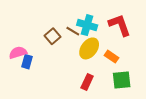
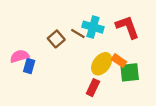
yellow ellipse: (89, 48) -> (102, 64), moved
green square: (122, 80) -> (130, 72), moved

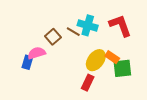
pink semicircle: (19, 56) -> (37, 53), moved

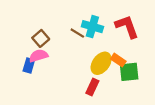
brown square: (53, 37) -> (41, 38), moved

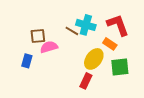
brown square: (41, 38) -> (38, 36), turned 35
pink semicircle: (38, 56) -> (49, 47), moved
orange rectangle: (118, 60) -> (110, 44), moved

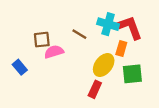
cyan cross: (86, 25) -> (108, 24), moved
orange rectangle: (110, 44) -> (121, 48), turned 72
blue rectangle: (27, 61) -> (20, 67), moved, turned -56

